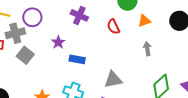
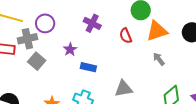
orange triangle: (144, 21) -> (157, 31), size x1.6
gray arrow: (147, 49) -> (159, 59), turned -32

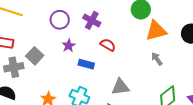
purple circle: (45, 23) -> (60, 20), moved
red semicircle: (126, 36) -> (108, 45), moved, turned 140
gray cross: (27, 39) -> (14, 67), moved

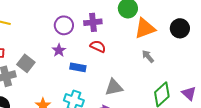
purple circle: (60, 20) -> (64, 25), moved
purple cross: (92, 20) -> (93, 22), moved, turned -30

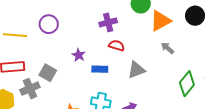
purple circle: (64, 25) -> (49, 24), moved
gray triangle: (114, 87) -> (136, 70), moved

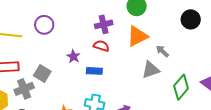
orange triangle: (160, 21) -> (137, 36), moved
red semicircle: (117, 45) -> (101, 46), moved
gray triangle: (136, 70) -> (151, 70), moved

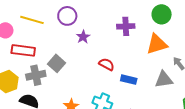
red semicircle: (101, 46) -> (107, 64), moved
purple star: (73, 56) -> (83, 37), moved
blue rectangle: (94, 71) -> (129, 80), moved

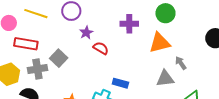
red semicircle: (107, 64) -> (101, 48), moved
blue rectangle: (129, 80) -> (120, 83), moved

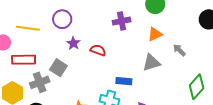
purple star: (86, 33) -> (73, 43), moved
orange triangle: (160, 43) -> (155, 34), size x0.7
gray triangle: (165, 79) -> (151, 63), moved

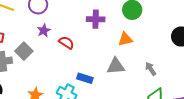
gray arrow: (179, 50) -> (151, 69), moved

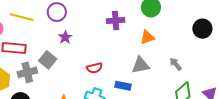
red semicircle: (66, 43) -> (94, 68), moved, turned 140
blue rectangle: (85, 78) -> (123, 86), moved

